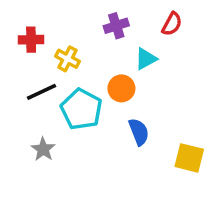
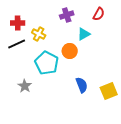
black line: (41, 92) -> (17, 44), moved
blue semicircle: (139, 132) -> (82, 85), moved
yellow square: (189, 158) -> (109, 91), turned -36

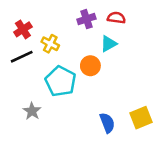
red semicircle: (99, 14) -> (116, 18), moved, turned -112
red cross: (18, 23) -> (23, 29), turned -32
blue semicircle: (82, 85) -> (107, 123), moved

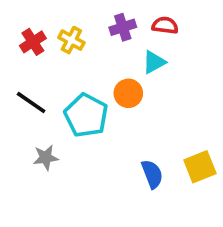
yellow cross: (50, 44) -> (71, 40), moved
black line: (22, 57) -> (31, 102), moved, turned 60
gray star: (32, 111) -> (46, 158), turned 30

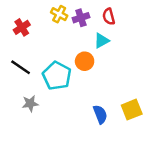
red semicircle: (165, 25) -> (109, 17), turned -112
yellow cross: (71, 40) -> (59, 14), moved

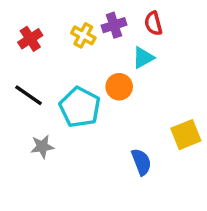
yellow cross: (59, 14) -> (83, 35), moved
yellow square: (132, 110) -> (186, 135), moved

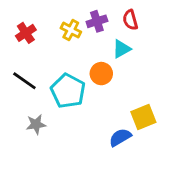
yellow square: (186, 135) -> (143, 117), moved
blue semicircle: (141, 162) -> (120, 137), turned -100

